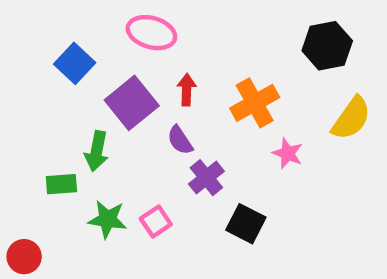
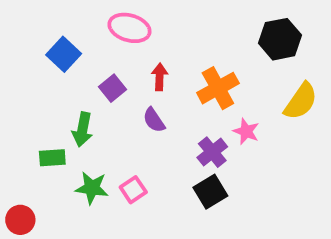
purple square: (132, 103) -> (113, 88), size x0.6
purple cross: (206, 178) -> (212, 152), moved
black square: (246, 224) -> (210, 192), turned 32

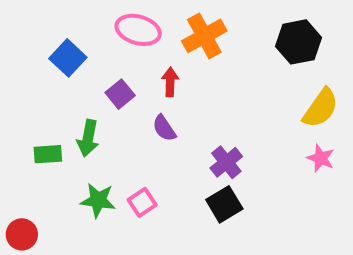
orange cross: (218, 88) -> (204, 36), moved
pink star: (246, 131) -> (321, 158), moved
green rectangle: (52, 158) -> (48, 154), moved

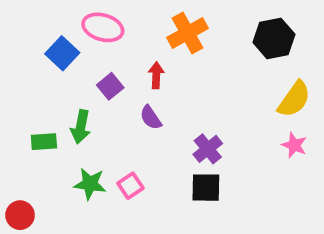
pink ellipse: (138, 30) -> (103, 27), moved
black square: (224, 204) -> (206, 188), turned 32

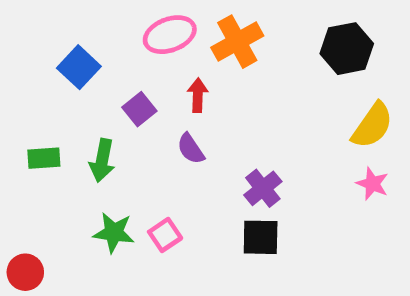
pink ellipse: (103, 27) -> (170, 35), moved, turned -36
green rectangle: (44, 142) -> (44, 158), moved

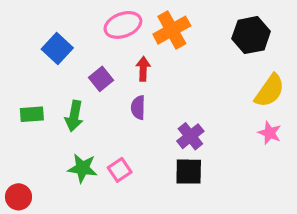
purple semicircle: (191, 149) -> (138, 108), turned 35

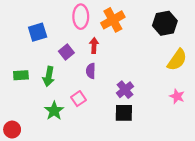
pink ellipse: (123, 25) -> (81, 17), turned -70
blue square: (57, 49) -> (38, 32), turned 30
pink star: (270, 133) -> (177, 96), moved
green star: (83, 168) -> (54, 111), turned 30
pink square: (120, 170) -> (79, 99), moved

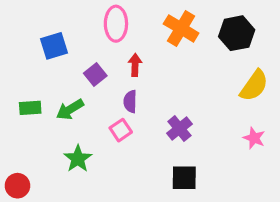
orange cross: (113, 20) -> (181, 28), moved, turned -30
green arrow: (49, 76) -> (70, 109), turned 48
pink square: (79, 99) -> (121, 130), moved
black square: (124, 113) -> (184, 178), moved

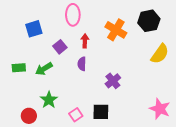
orange cross: (181, 28) -> (116, 30), moved
pink square: (121, 130) -> (76, 115), moved
pink star: (254, 138) -> (160, 109), moved, size x1.5
black square: (184, 178) -> (101, 112), moved
red circle: (17, 186) -> (29, 116), moved

